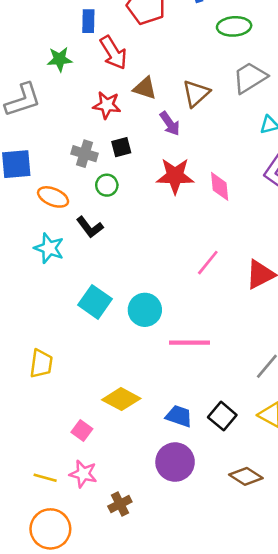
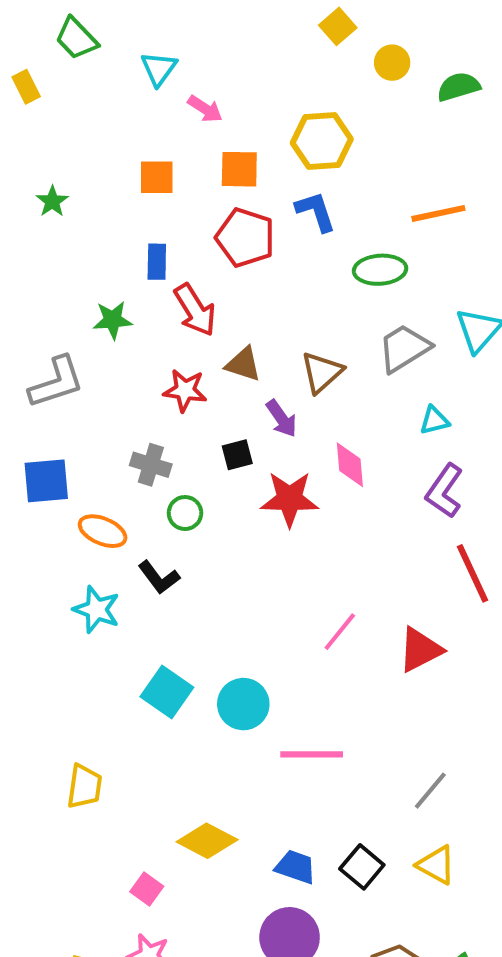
black square: (121, 147) -> (237, 455), moved
pink diamond: (220, 186) -> (350, 465), moved

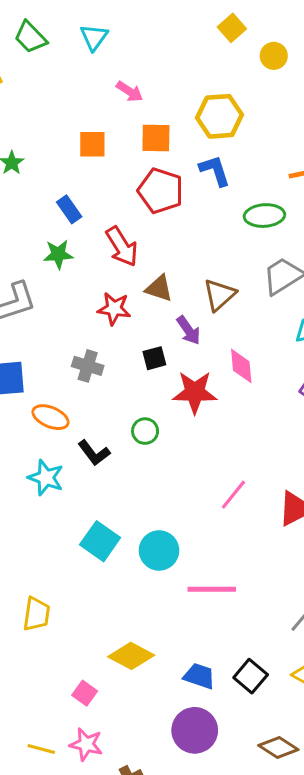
cyan triangle: (159, 69) -> (94, 37), moved
blue rectangle: (157, 262) -> (69, 209), moved, turned -36
green circle: (185, 513) -> (145, 431), moved

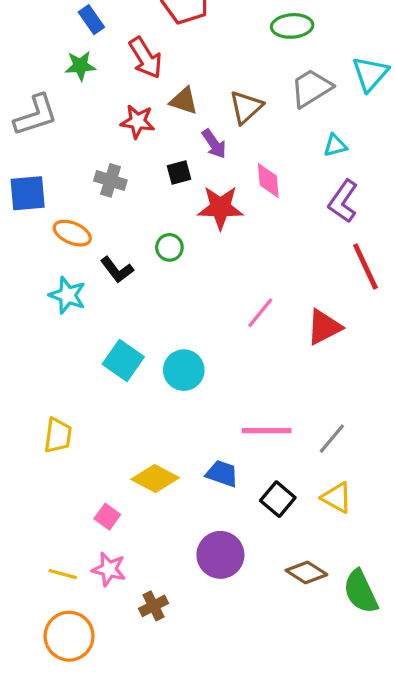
pink line: (212, 589) -> (267, 431), moved
blue trapezoid: (199, 676) -> (222, 474), moved

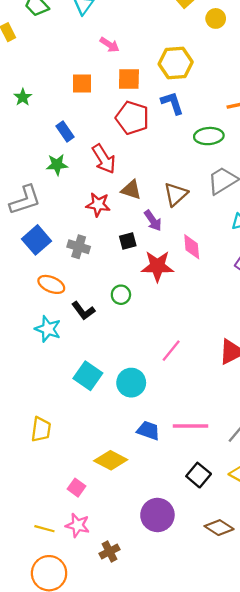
blue square: (28, 193) -> (36, 240), moved, turned -36
pink line: (260, 313) -> (171, 351), moved
blue trapezoid: (222, 474) -> (148, 431), moved

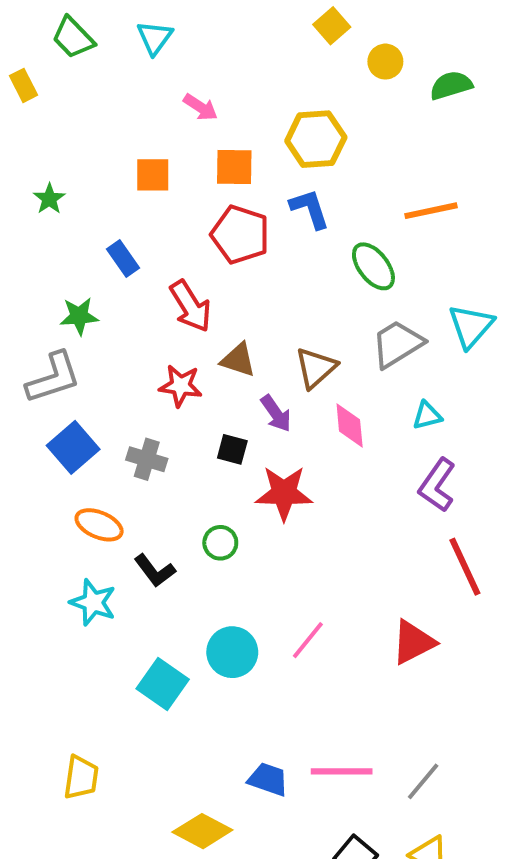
green ellipse: (209, 136) -> (373, 266), turned 56
green star: (57, 165) -> (79, 316), moved
black square: (128, 241) -> (232, 449), turned 30
pink diamond: (192, 247) -> (350, 425), moved
cyan circle: (131, 383) -> (232, 652), moved

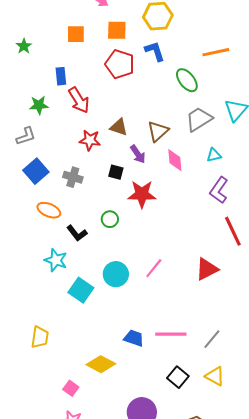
blue rectangle: (123, 258) -> (61, 76), turned 30
red arrow: (191, 306) -> (79, 100), moved
gray L-shape: (53, 378) -> (26, 136), size x0.7
cyan star: (93, 602) -> (56, 260), moved

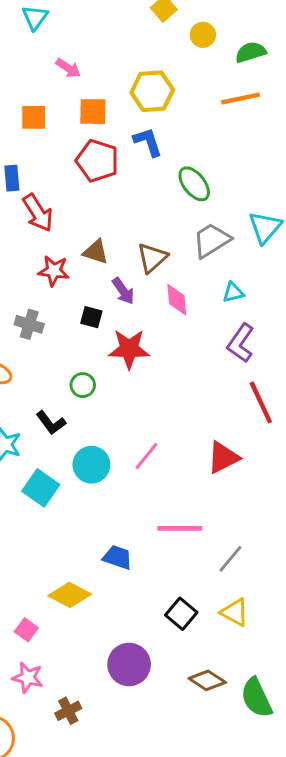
orange line: (216, 52) -> (241, 98), moved
black L-shape: (77, 233) -> (51, 423), moved
pink line: (171, 334) -> (180, 528), moved

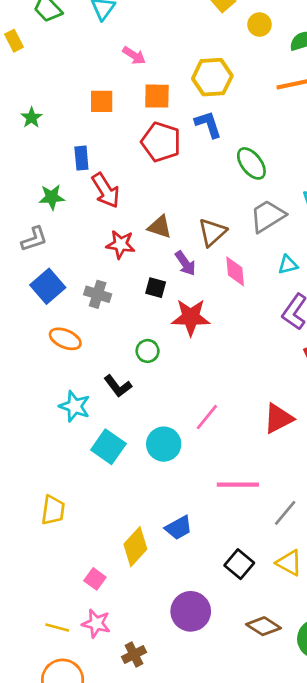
cyan circle: (91, 465) -> (164, 444), moved
blue trapezoid: (117, 557) -> (179, 528), moved, turned 132
yellow diamond: (70, 595) -> (135, 547), turned -75

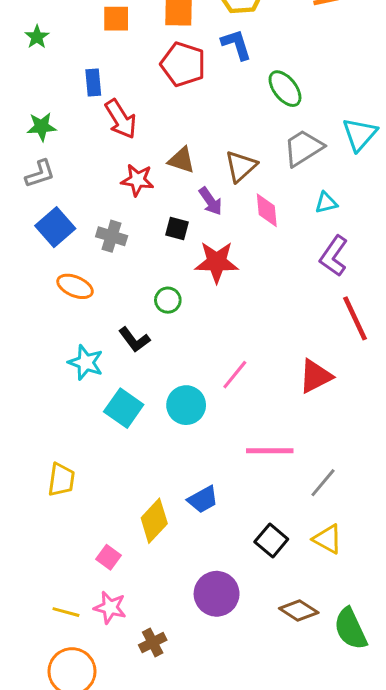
green star: (52, 197) -> (42, 127), moved

